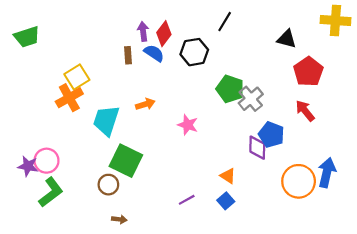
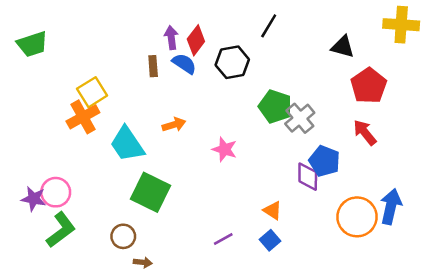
cyan trapezoid: (106, 120) -> (127, 144), turned -52
brown circle: (108, 185) -> (123, 236), moved

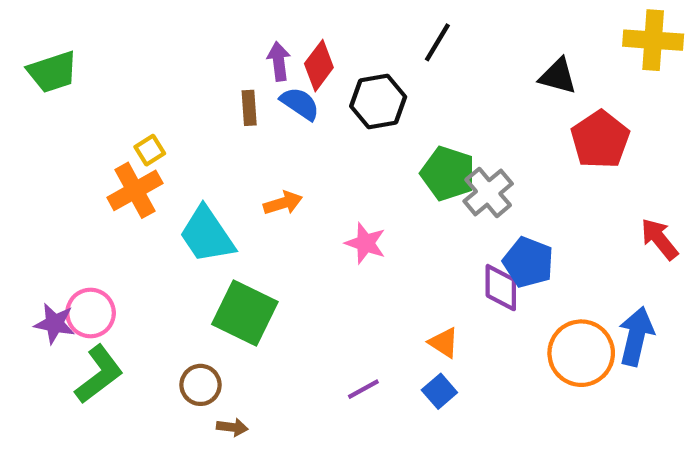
yellow square: (92, 92) -> (150, 150), size x0.6
red arrow: (365, 132) -> (659, 239), moved

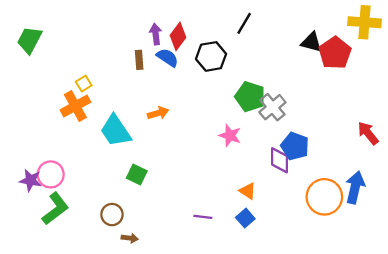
green trapezoid: (52, 72) -> (29, 40), turned 136
red pentagon: (600, 140) -> (335, 53), moved
pink star: (365, 243) -> (230, 135), moved
green square: (245, 313) -> (137, 174), size x0.6
purple line: (363, 389) -> (203, 217), turned 36

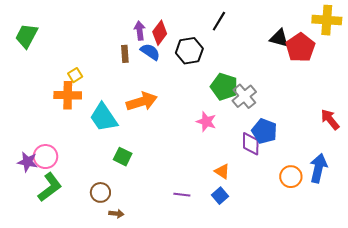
orange cross: (75, 106) -> (68, 95), turned 30
orange arrow: (158, 113) -> (142, 102), size x1.6
orange circle: (324, 197) -> (291, 177), size x0.7

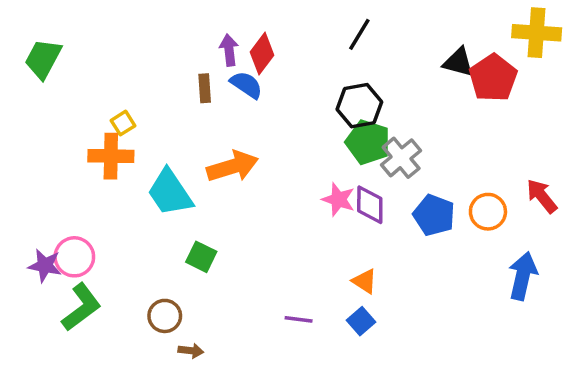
black hexagon: (189, 51) -> (359, 106), moved
purple diamond: (251, 144) -> (370, 205), moved
orange circle: (291, 177) -> (488, 212), moved

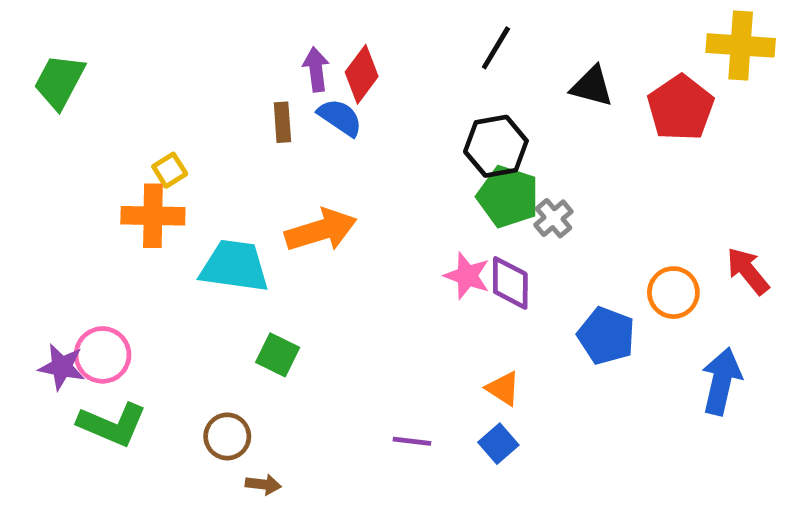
black triangle: (458, 62) -> (592, 86), moved
gray cross: (401, 158) -> (553, 218), size x0.7
cyan trapezoid: (170, 193) -> (234, 266), turned 132
blue pentagon: (434, 215) -> (606, 336), moved
green L-shape: (81, 307) -> (112, 424), turned 60

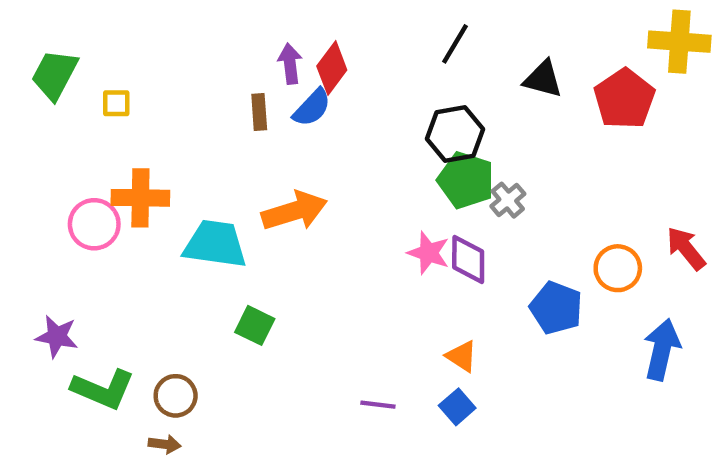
blue semicircle: (340, 117) -> (312, 108), turned 99
yellow square: (170, 170) -> (116, 103), moved, turned 32
pink circle: (103, 355) -> (94, 224), moved
brown circle: (227, 436) -> (176, 396), moved
brown arrow: (263, 484) -> (165, 444), moved

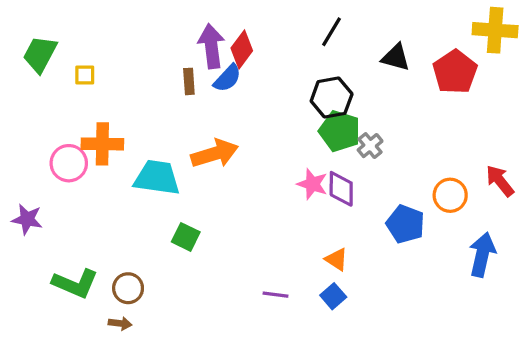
purple arrow: (290, 64) -> (211, 46), size x1.5
purple star: (57, 336) -> (27, 219), moved

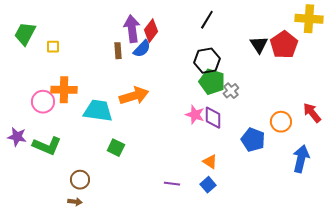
black triangle: (396, 57) -> (259, 45), moved, turned 42
green L-shape: (75, 283) -> (47, 146), moved

